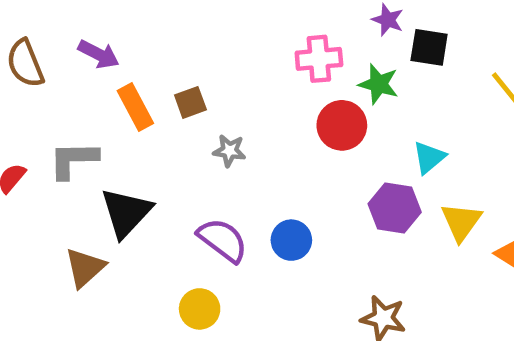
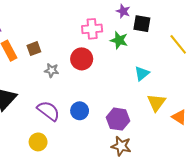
red circle: (342, 125) -> (82, 59), moved
purple hexagon: (395, 208) -> (118, 119), moved

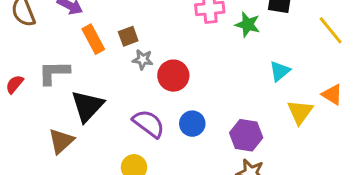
red circle: (82, 59) -> (173, 76), moved
gray star: (52, 70) -> (143, 60), moved
orange triangle: (179, 117) -> (332, 94), moved

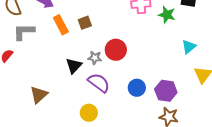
gray star: (143, 60) -> (95, 58), moved
gray L-shape: (54, 73) -> (24, 32), moved
black triangle: (87, 106) -> (74, 66), moved, size x0.7
blue circle: (192, 124) -> (137, 88), moved

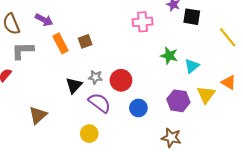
green star: (167, 15) -> (169, 56), moved
red circle: (116, 50) -> (121, 80), moved
purple hexagon: (166, 91) -> (178, 101), moved

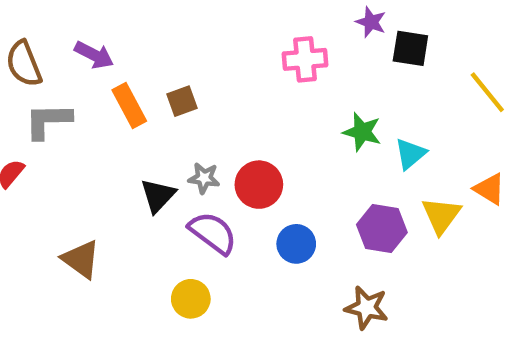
brown triangle: (38, 115) -> (81, 259), turned -42

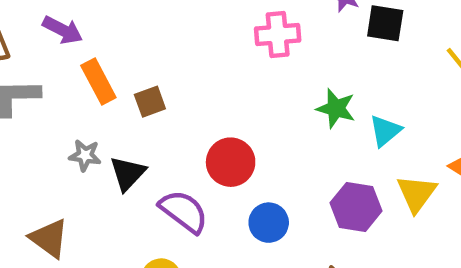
brown square: (182, 101) -> (150, 102), moved
gray star: (204, 178) -> (85, 155), moved

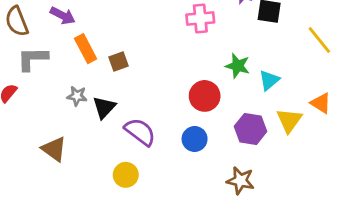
red circle: (231, 162) -> (205, 96), moved

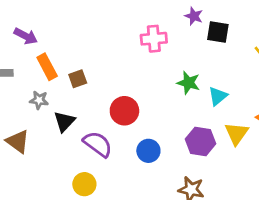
gray star: (77, 96) -> (39, 100), moved
red circle: (205, 96) -> (124, 111), moved
brown triangle: (54, 149) -> (18, 141), moved

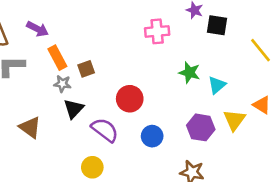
gray star: (39, 100) -> (62, 84), moved

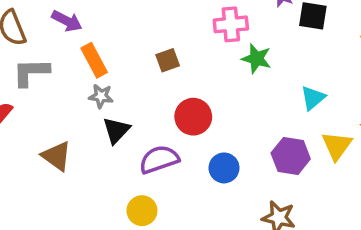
brown square: (86, 69) -> (168, 60), moved
green star: (190, 73) -> (256, 59), moved
purple semicircle: (105, 130) -> (159, 159), turned -56

